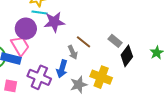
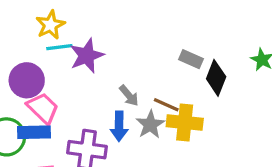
purple circle: (26, 29) -> (27, 80), moved
brown line: (83, 42) -> (166, 105), moved
gray star: (79, 85) -> (150, 125), moved

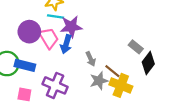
pink trapezoid: (43, 108) -> (49, 38), moved
blue arrow: (119, 126) -> (66, 44), moved

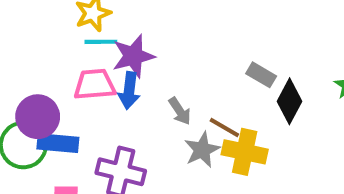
purple circle: (29, 32) -> (38, 117), moved
pink trapezoid: (49, 38) -> (95, 84), turned -55

